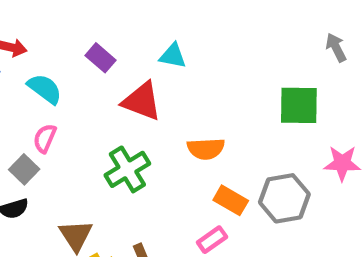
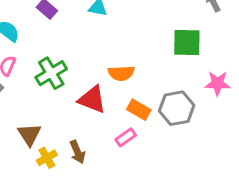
red triangle: (142, 101) -> (92, 99), moved
green cross: (127, 169) -> (51, 73), moved

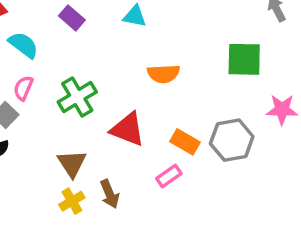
orange semicircle: (121, 73) -> (163, 74), moved
brown triangle: (29, 134) -> (72, 163), moved

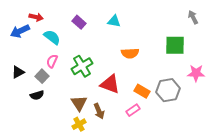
brown arrow: (110, 194) -> (99, 111), moved

